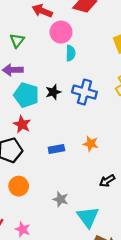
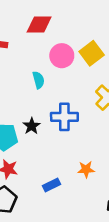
pink circle: (61, 32) -> (62, 56), moved

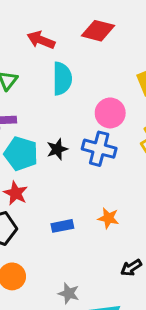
pink circle: (62, 56) -> (110, 113), moved
cyan semicircle: (38, 80) -> (62, 79), moved, size x1.5

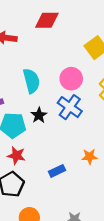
cyan semicircle: (62, 79) -> (31, 81), moved
blue cross: (99, 149) -> (70, 107), turned 35

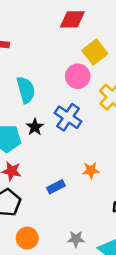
red diamond: (47, 20) -> (72, 19), moved
pink circle: (71, 79) -> (78, 76), moved

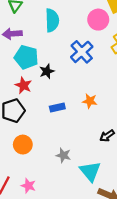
black star: (35, 127) -> (47, 71), moved

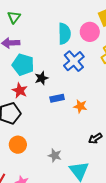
cyan semicircle: (52, 20) -> (64, 34), moved
blue rectangle: (57, 108) -> (57, 98), moved

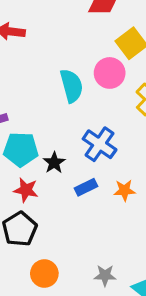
blue cross: (74, 61) -> (100, 144), moved

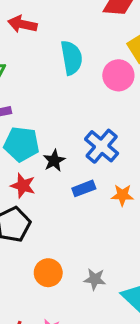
cyan semicircle: (71, 86) -> (71, 58), moved
orange circle: (44, 274) -> (48, 273), moved

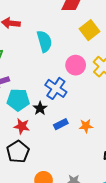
pink circle: (118, 75) -> (76, 65), moved
blue cross: (102, 146) -> (56, 88), moved

